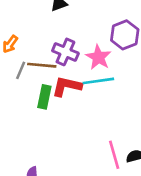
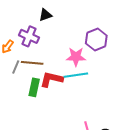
purple cross: (65, 52) -> (29, 36), moved
pink star: (98, 57) -> (76, 57), turned -30

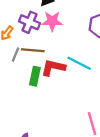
pink star: (76, 57) -> (52, 21), moved
cyan line: (76, 75) -> (79, 63), turned 35

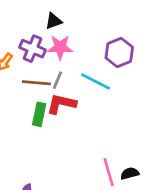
gray line: (15, 55) -> (57, 80), moved
cyan line: (79, 63) -> (96, 81), moved

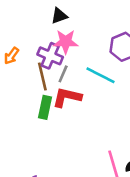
purple cross: (33, 49) -> (50, 56), moved
brown line: (36, 83) -> (42, 76), turned 72

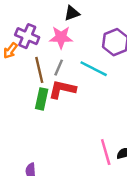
black triangle: (59, 16) -> (72, 13), moved
purple cross: (50, 56) -> (27, 36), moved

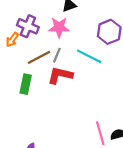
brown line: (39, 70) -> (39, 57), turned 75
green rectangle: (42, 99) -> (26, 84), moved

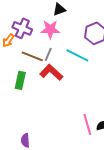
brown line: (39, 57) -> (32, 56), turned 50
red L-shape: (60, 75) -> (51, 72), turned 30

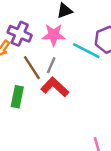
cyan line: (77, 55) -> (86, 51), moved
brown line: (32, 56) -> (32, 68), turned 35

